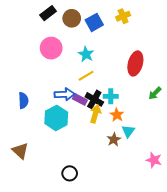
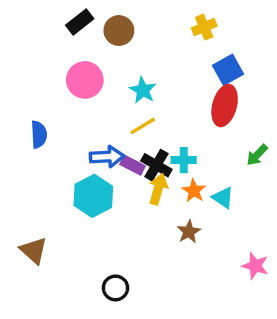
blue square: (94, 22) -> (228, 70), moved
blue semicircle: (23, 100) -> (39, 135), moved
cyan triangle: (128, 131) -> (223, 198), moved, turned -32

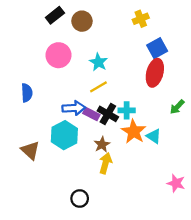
yellow arrow: (158, 189) -> (105, 163), moved
orange star: (194, 191) -> (134, 132), size x1.5
brown star: (189, 232) -> (102, 144), moved
brown triangle: (34, 250) -> (30, 150), moved

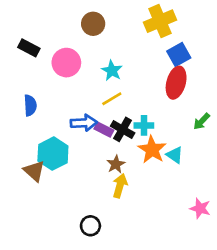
black rectangle: (55, 15) -> (29, 48), moved, turned 66
yellow cross: (141, 19) -> (160, 21), size x1.6
cyan hexagon: (64, 135) -> (53, 154), moved

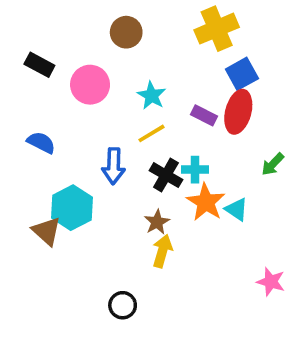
blue semicircle: (30, 105) -> (41, 142), turned -60
blue arrow: (84, 123) -> (114, 166), turned 95
purple rectangle: (104, 129) -> (204, 115), moved

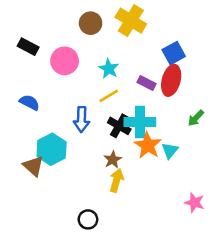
yellow cross: (217, 29) -> (131, 21), moved, turned -36
cyan cross: (195, 170) -> (140, 122), size x1.6
cyan triangle: (237, 209) -> (170, 151), turned 36

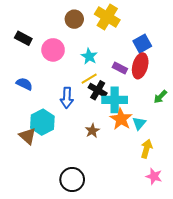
black cross: (119, 126) -> (98, 90), moved
yellow arrow: (117, 180) -> (147, 149), moved
pink star: (195, 203) -> (154, 176), moved
black circle: (88, 219) -> (72, 180), size x1.5

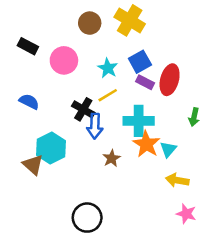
blue square: (142, 44) -> (140, 62), moved
black cross: (98, 90) -> (83, 109), moved
green arrow: (160, 97) -> (194, 117), turned -32
blue arrow: (67, 98) -> (95, 126), moved
yellow arrow: (147, 149) -> (177, 180), turned -96

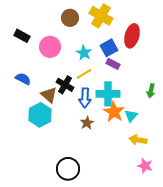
red ellipse: (170, 80) -> (132, 36), moved
blue arrow: (95, 126) -> (85, 98), moved
brown triangle: (33, 165) -> (49, 95), moved

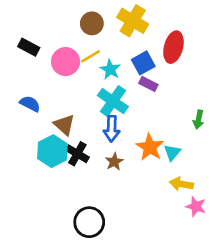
yellow line: (84, 74) -> (91, 56), moved
black cross: (65, 85) -> (77, 154), moved
cyan cross: (108, 94) -> (113, 101), moved, turned 35
pink star: (145, 166) -> (196, 206), moved

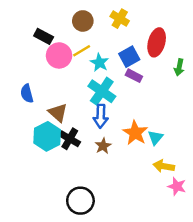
yellow cross: (133, 21) -> (120, 19), size x0.7
black rectangle: (29, 47) -> (44, 36), moved
blue semicircle: (30, 104) -> (27, 94), turned -132
green arrow: (198, 119) -> (179, 67), moved

